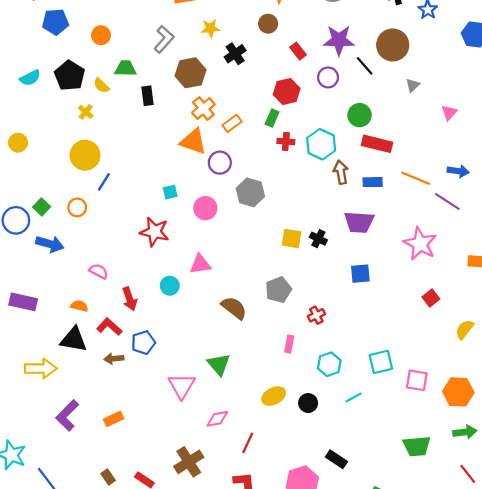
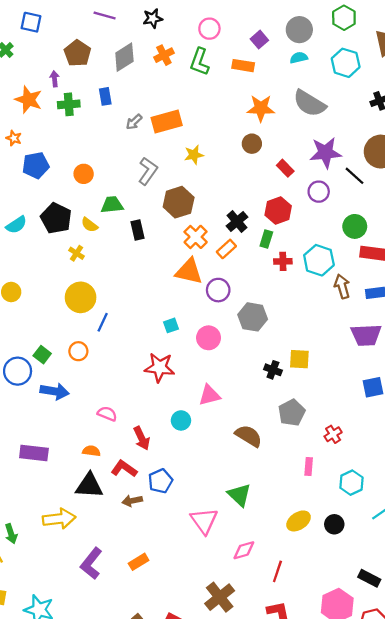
black cross: (235, 54) -> (237, 221), moved
black cross: (318, 239) -> (273, 370), moved

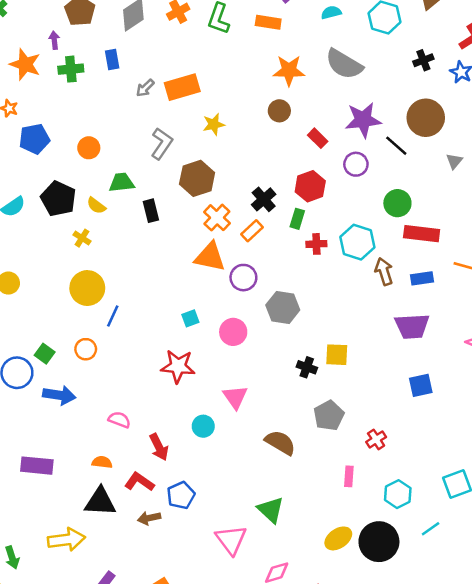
pink triangle: (210, 395) -> (235, 397), turned -50
black circle: (334, 524) -> (379, 542), size x1.8

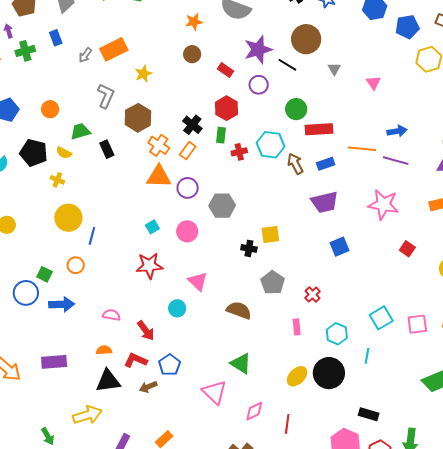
orange star: (289, 70) -> (194, 22), size x0.7
cyan line: (431, 529) -> (367, 356), turned -35

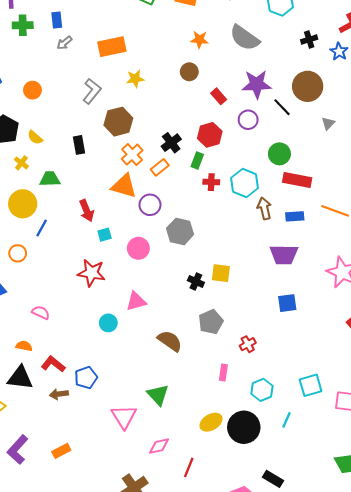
gray arrow: (85, 55) -> (64, 43), moved
green trapezoid: (80, 131) -> (50, 179), moved
pink triangle: (198, 281) -> (136, 301), turned 45
red arrow: (146, 331) -> (87, 211), moved

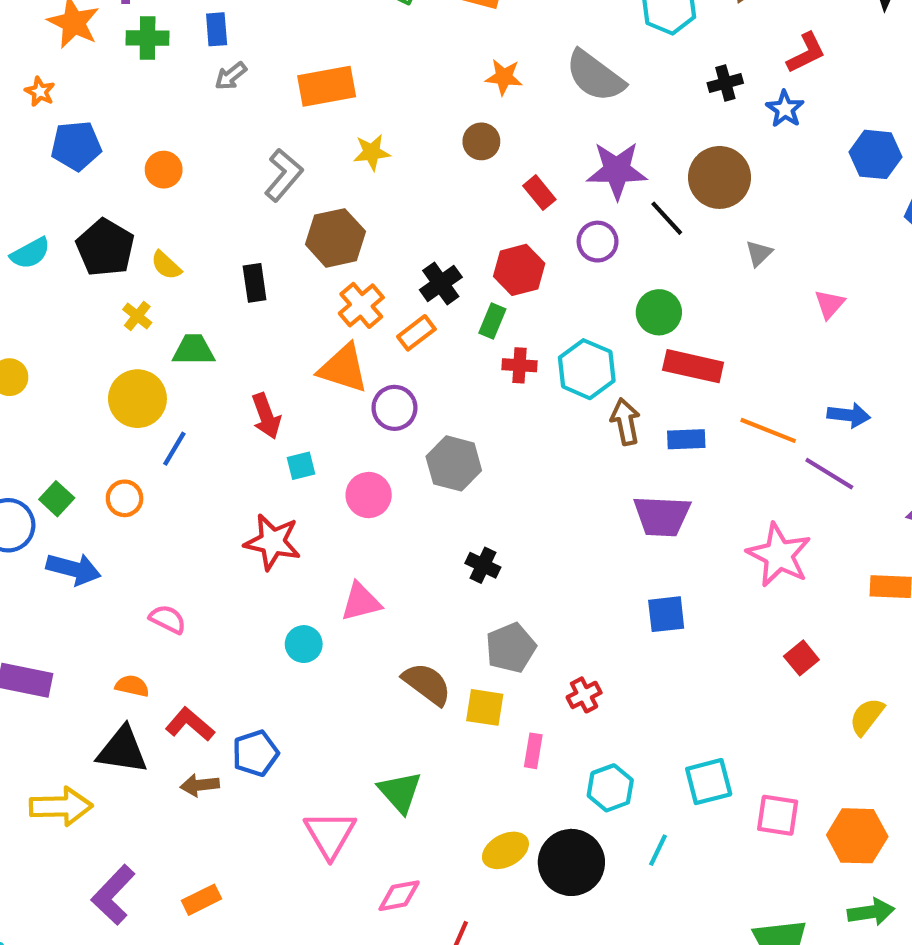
yellow square: (221, 273) -> (485, 707), moved

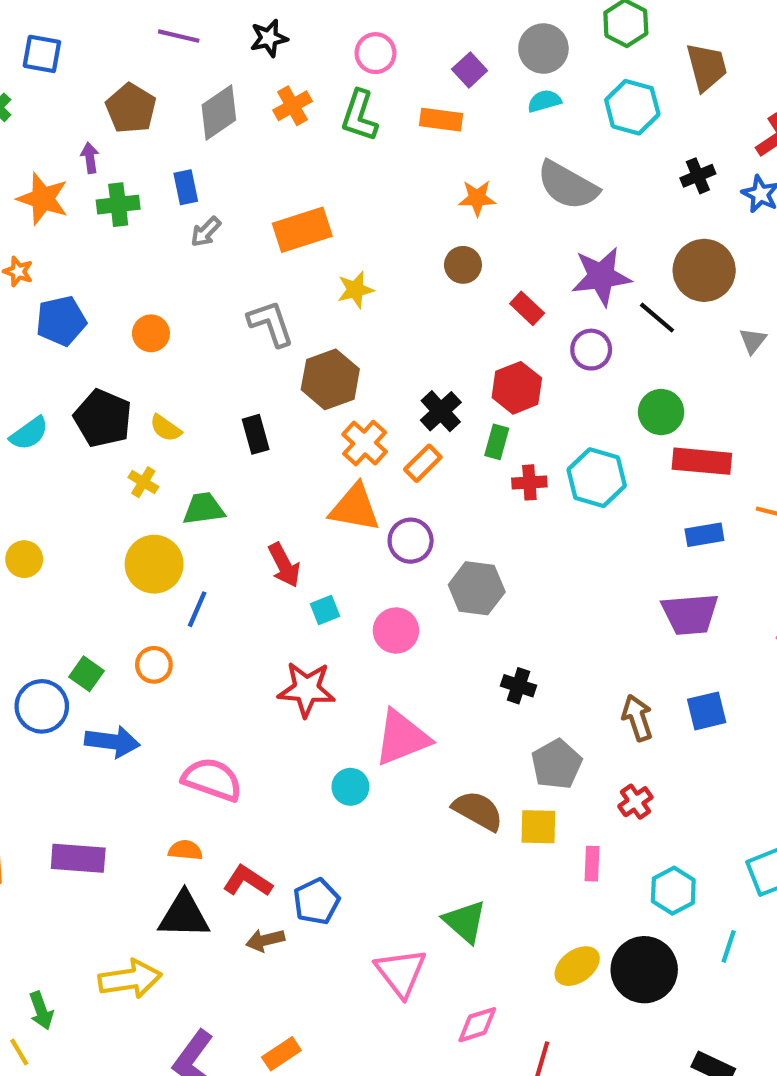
gray L-shape: (284, 175) -> (271, 323), turned -52
brown arrow: (625, 422) -> (637, 718), moved
pink triangle: (361, 602) -> (402, 738), size x1.4
pink semicircle: (168, 619) -> (212, 779), size x1.6

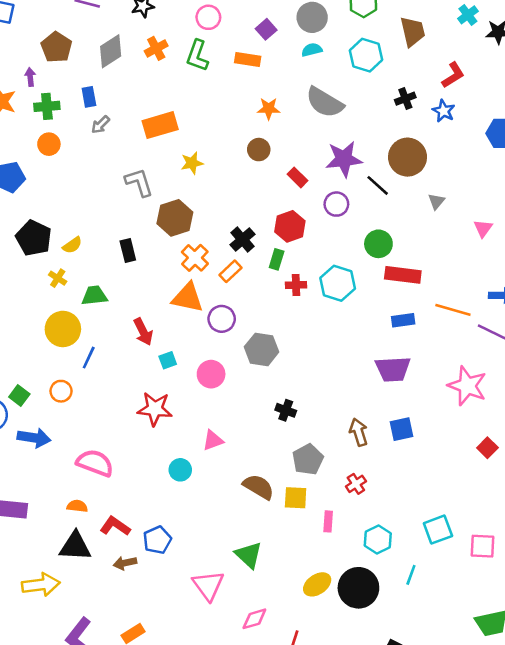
orange circle: (151, 333) -> (49, 144), moved
yellow semicircle: (166, 428) -> (72, 245), turned -72
pink triangle: (402, 738) -> (213, 440), size x0.6

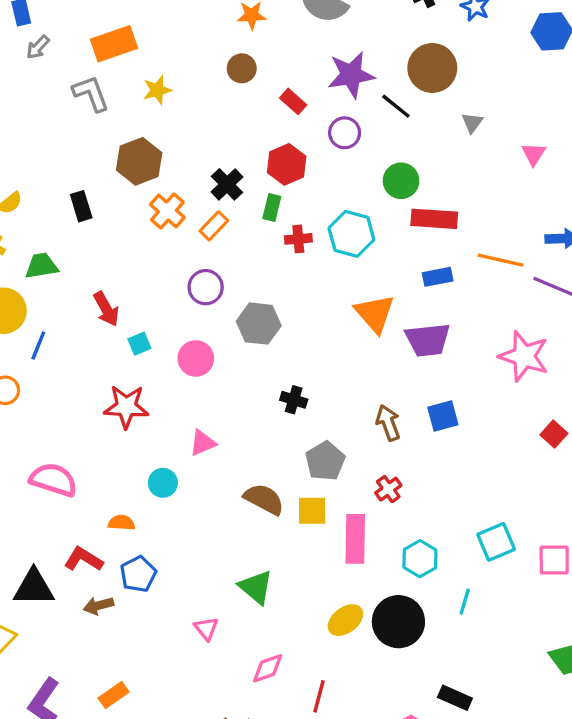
gray L-shape: (139, 182) -> (91, 93), moved
orange triangle: (188, 298) -> (375, 313), moved, turned 40
orange semicircle: (77, 506) -> (122, 523), moved
pink rectangle: (328, 521) -> (355, 539), size x1.8
pink triangle: (208, 585) -> (206, 629), size x0.6

